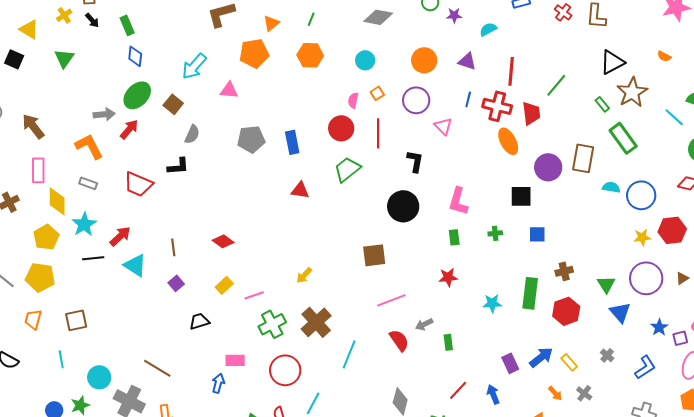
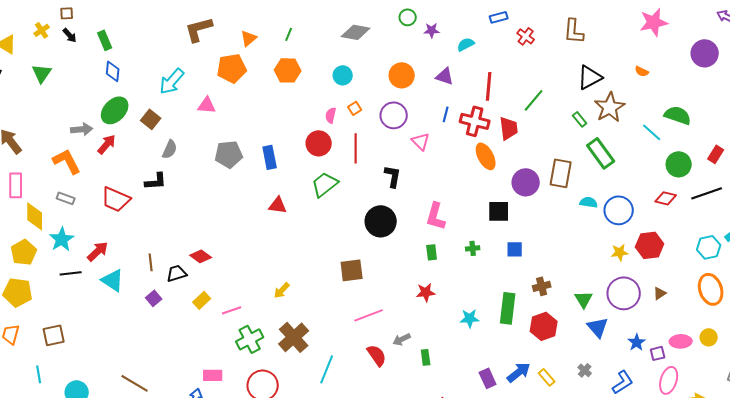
red cross: (563, 12) -> (526, 36), moved
black trapezoid: (199, 321) -> (177, 273), moved

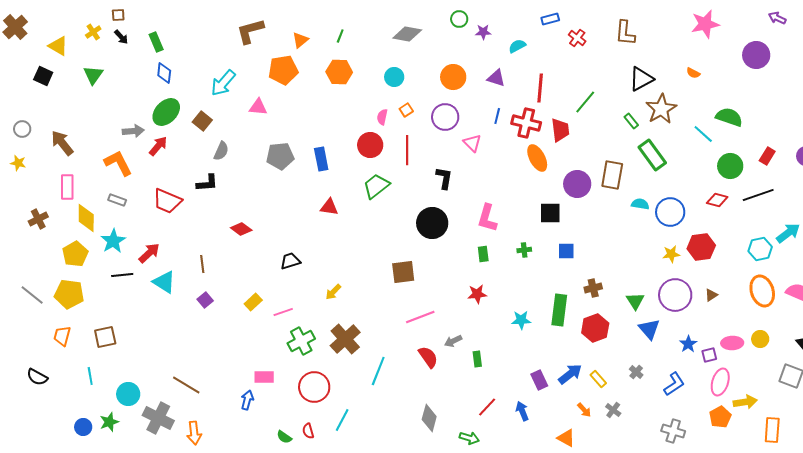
red diamond: (201, 256) -> (241, 229), moved
black trapezoid: (177, 273) -> (290, 261), moved

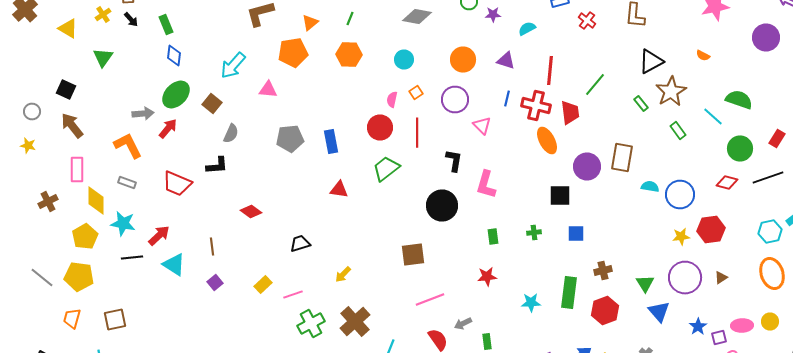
black square: (43, 76) -> (66, 90), moved
green rectangle: (652, 155) -> (678, 130), moved, size x0.6
pink L-shape: (487, 218) -> (486, 184), moved
cyan star: (113, 241) -> (123, 224), turned -30

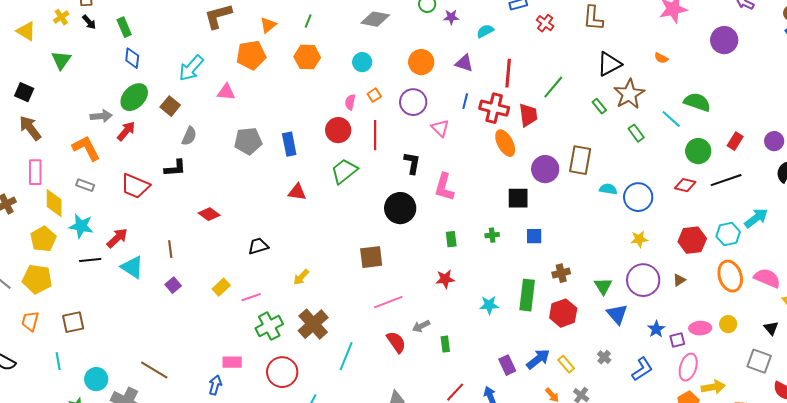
red hexagon: (711, 230) -> (692, 240), moved

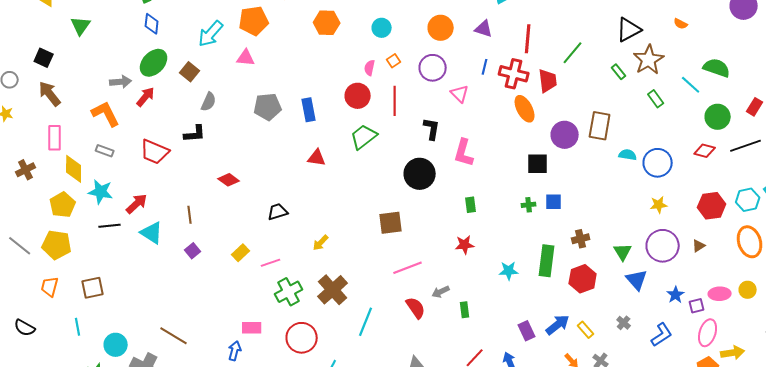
orange pentagon: (251, 55) -> (254, 21), moved
green cross: (492, 235) -> (529, 205), moved

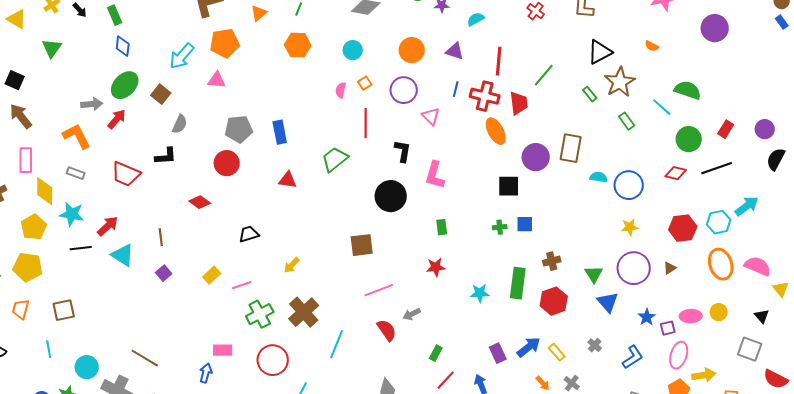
red circle: (358, 96) -> (227, 163), moved
green rectangle: (465, 310) -> (436, 353), moved, turned 35

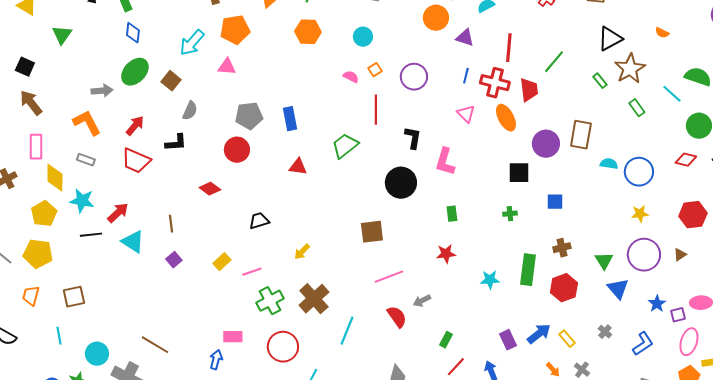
orange circle: (412, 50) -> (436, 18), moved
pink semicircle: (341, 90) -> (351, 77), turned 105
pink triangle: (431, 116) -> (466, 114), moved
red arrow: (117, 119) -> (135, 126), moved
blue square: (525, 224) -> (555, 202), moved

